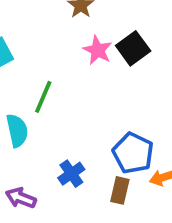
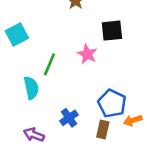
black square: (133, 48) -> (112, 31), turned 30
pink star: (98, 50) -> (87, 54), moved

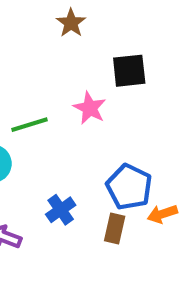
green line: (49, 64) -> (30, 125), turned 50

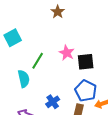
black square: (129, 71) -> (86, 62), moved
green line: (30, 125) -> (38, 61), turned -42

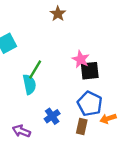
pink star: (67, 53) -> (81, 59), moved
cyan semicircle: (24, 79) -> (29, 84), moved

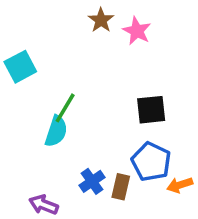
pink star: (81, 59) -> (137, 31), moved
cyan semicircle: (29, 84) -> (56, 131), turned 30
brown rectangle: (82, 126) -> (121, 187), moved

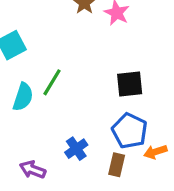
cyan semicircle: (56, 131) -> (23, 97), moved
brown rectangle: (121, 187) -> (117, 165), moved

